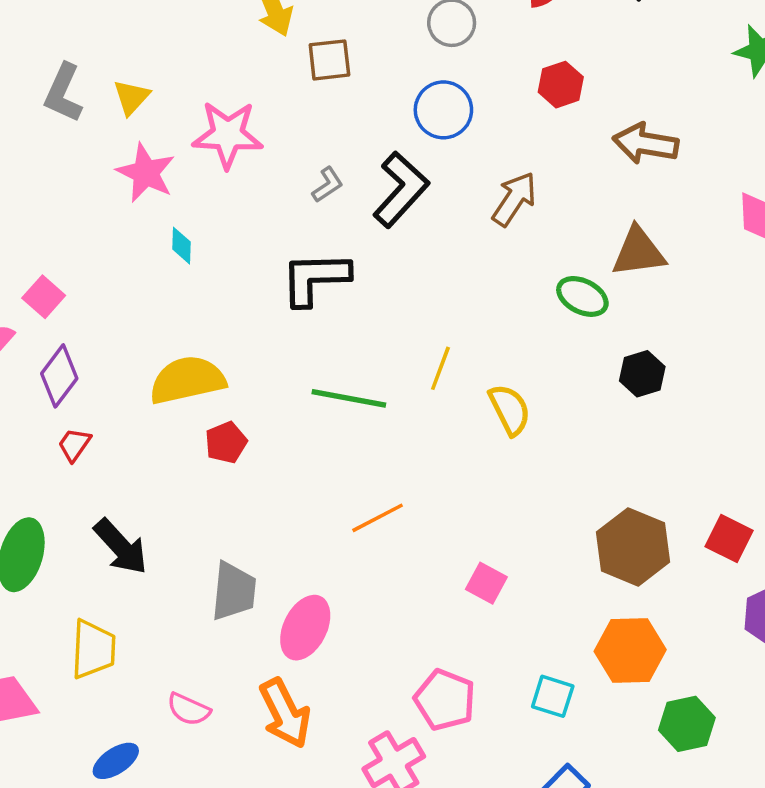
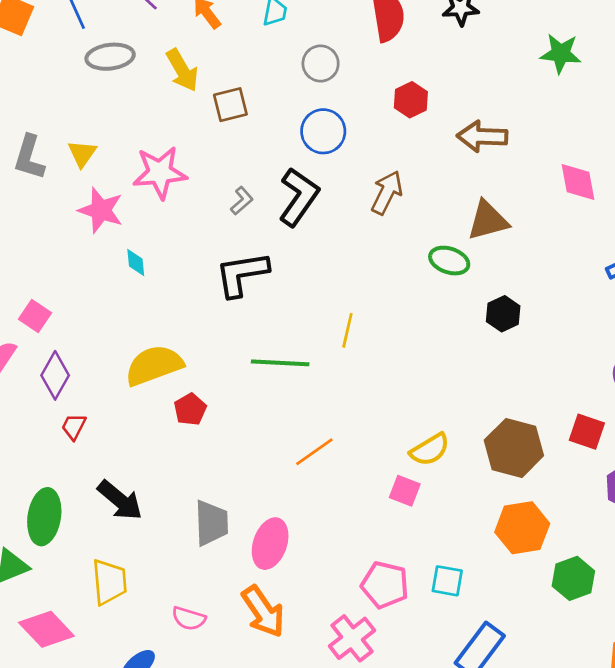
yellow semicircle: (510, 410) -> (430, 450), moved, turned 93
cyan square: (553, 696) -> (447, 581), moved

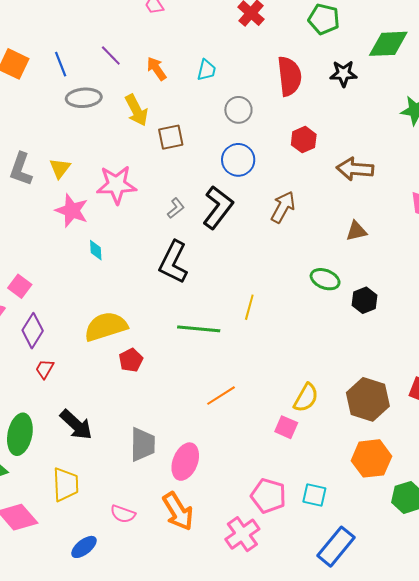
brown triangle: (488, 220) -> (356, 231), size x0.7
green ellipse: (449, 261) -> (325, 279), moved
black L-shape: (242, 274) -> (173, 262), turned -57
yellow semicircle: (430, 450) -> (306, 398), turned -32

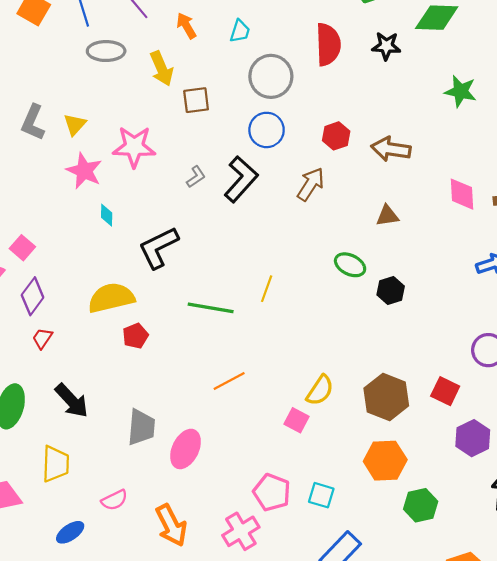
gray circle: (238, 110) -> (271, 76), size x1.5
red hexagon: (304, 140) -> (336, 136), moved
black L-shape: (173, 262) -> (158, 247), moved, turned 33
orange arrow: (178, 511) -> (171, 525), moved
pink semicircle: (123, 514) -> (114, 500), turned -50

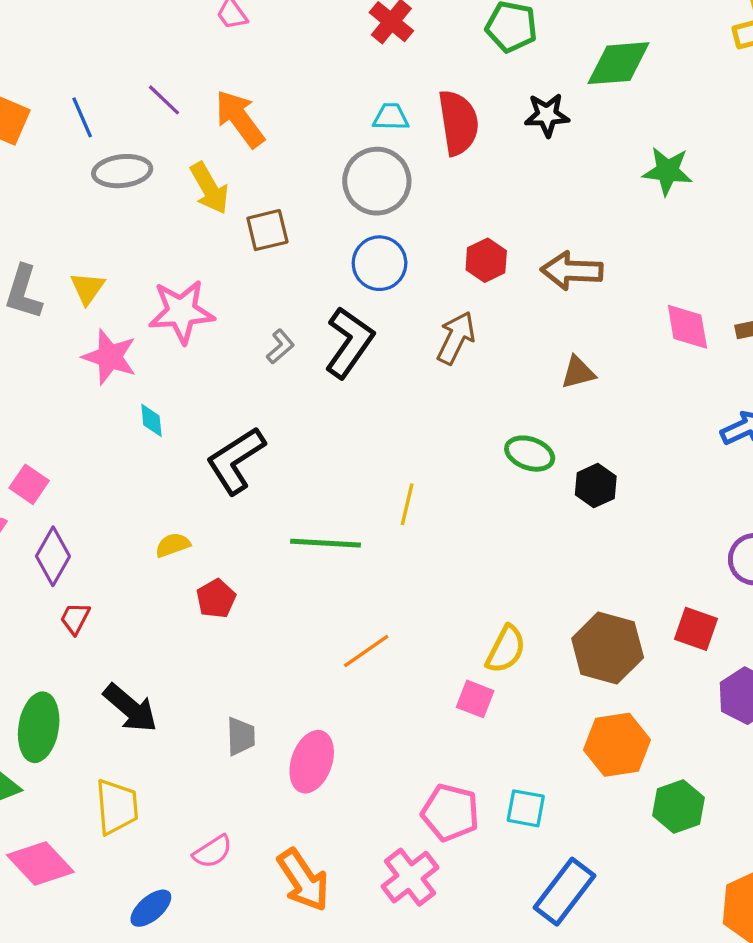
orange arrow: (186, 26) -> (240, 119), size x1.5
cyan trapezoid: (240, 31) -> (391, 117), moved, turned -100
yellow semicircle: (111, 298) -> (173, 545), size x0.5
gray trapezoid: (141, 427) -> (241, 736), size x0.7

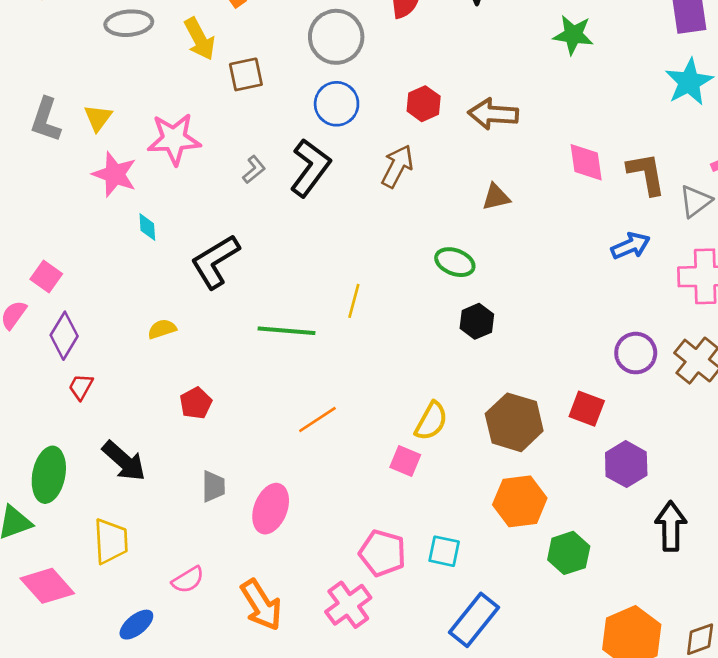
black hexagon: (596, 486) -> (477, 321), moved
red pentagon: (216, 599) -> (196, 403), moved

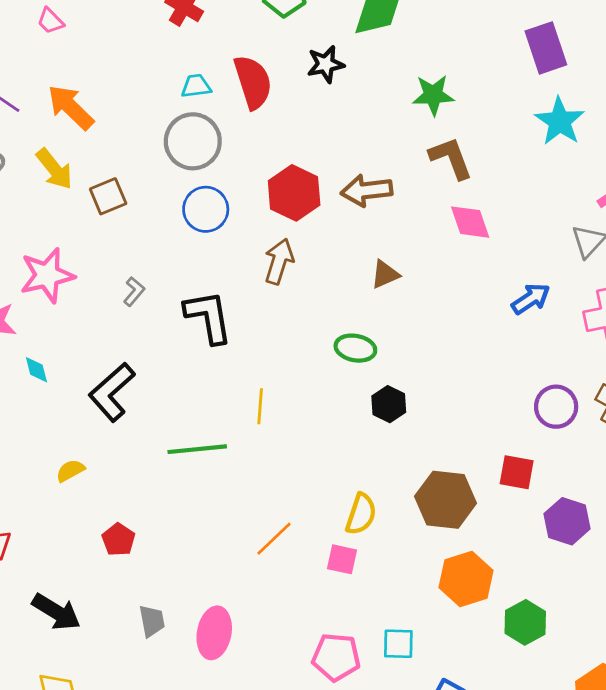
red hexagon: (424, 104) -> (294, 193), size x1.5
black L-shape: (310, 168) -> (208, 317), moved, turned -36
brown L-shape: (646, 174) -> (451, 158), moved
orange line: (317, 420) -> (274, 539), moved

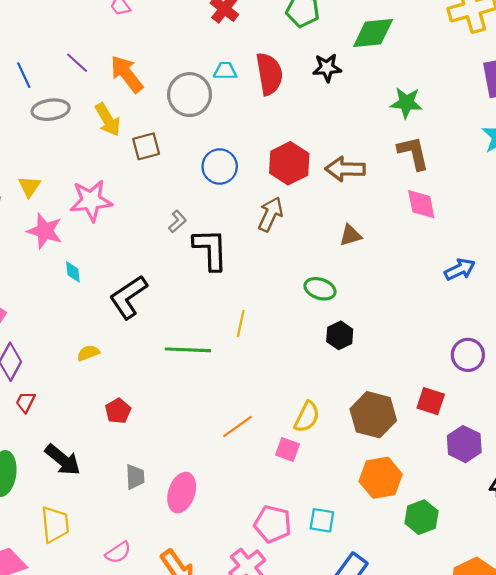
gray circle: (193, 141) -> (190, 95), moved
gray L-shape: (134, 292) -> (177, 221), moved

